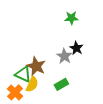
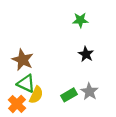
gray star: (64, 56) -> (89, 92), moved
brown star: (36, 66) -> (23, 60), moved

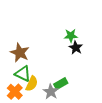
green star: (80, 20) -> (71, 36), moved
gray star: (89, 92) -> (51, 92), moved

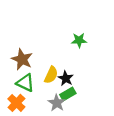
black star: (76, 48) -> (66, 78), moved
yellow semicircle: (32, 84) -> (51, 75), moved

